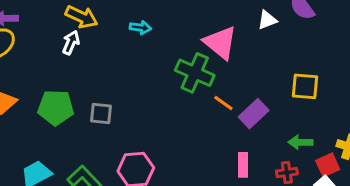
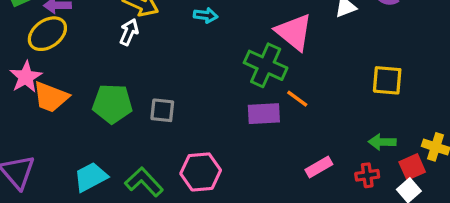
purple rectangle: (254, 114) -> (264, 114), moved, turned 40
pink rectangle: (243, 165) -> (319, 167), turned 60

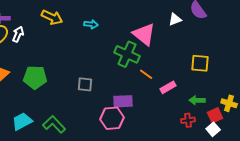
white arrow: (129, 32) -> (18, 34), moved
gray square: (162, 110) -> (85, 84), moved
purple rectangle: (264, 114) -> (123, 101), moved
pink rectangle: (319, 167) -> (168, 87), moved
pink hexagon: (201, 172) -> (112, 118), moved

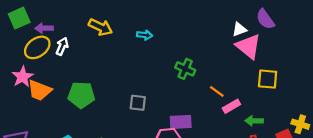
pink triangle: (144, 34) -> (248, 46), moved
green cross: (127, 54) -> (185, 69), size x0.7
orange line: (146, 74) -> (217, 91), moved
green arrow: (197, 100) -> (254, 121), moved

